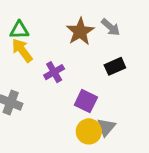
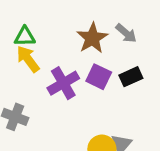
purple cross: (54, 72) -> (63, 83), size x1.4
purple square: (86, 101) -> (99, 77), moved

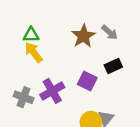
purple square: (99, 77) -> (87, 81), moved
purple cross: (63, 83) -> (52, 91), moved

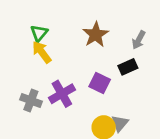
gray arrow: (110, 32) -> (139, 40), moved, turned 77
green triangle: (31, 35) -> (39, 33), turned -49

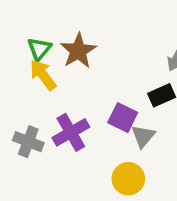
brown star: (96, 35) -> (78, 51), moved
gray triangle: (120, 123) -> (143, 136), moved

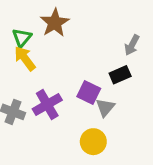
brown star: (78, 51) -> (55, 23), moved

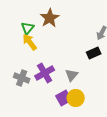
purple square: (89, 93) -> (64, 98), moved, turned 35
gray triangle: (105, 107) -> (72, 75), moved

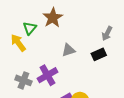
yellow arrow: (30, 42) -> (18, 43), moved
gray triangle: (72, 75) -> (68, 50), moved, turned 32

